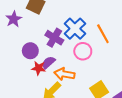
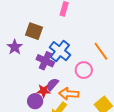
blue cross: (75, 29) -> (60, 51), moved
purple cross: (54, 38) -> (45, 61), moved
purple circle: (30, 51) -> (35, 101), moved

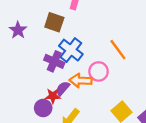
brown square: (34, 31) -> (54, 22), moved
purple star: (15, 47) -> (18, 30), moved
orange arrow: (69, 94) -> (81, 81), moved

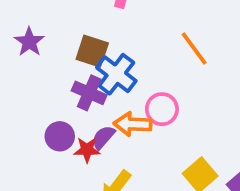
brown square: (54, 22) -> (92, 51), moved
orange line: (118, 50) -> (194, 48), moved
purple circle: (43, 108) -> (60, 136), moved

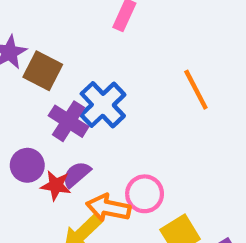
brown square: (92, 51) -> (43, 71), moved
pink circle: (162, 109) -> (145, 194), moved
orange arrow: (133, 124) -> (108, 208), moved

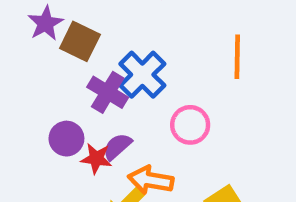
orange line: (196, 90) -> (237, 57), turned 30
pink circle: (145, 194) -> (190, 125), moved

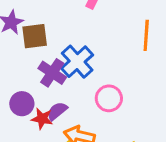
brown square: (80, 41) -> (35, 36), turned -36
orange line: (237, 57) -> (146, 35), moved

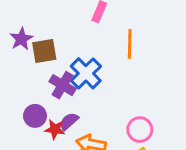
orange line: (146, 35) -> (130, 44), moved
pink circle: (109, 98) -> (140, 130), moved

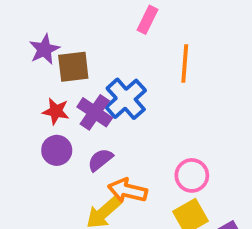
red star: (55, 129) -> (56, 111), moved

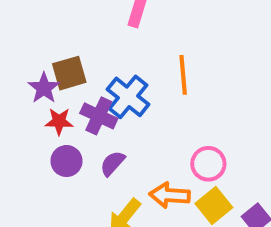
purple star: (44, 49) -> (44, 88), moved
orange line: (185, 63) -> (183, 75), moved
orange arrow: (128, 191) -> (170, 195), moved

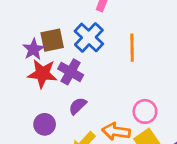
blue cross: (128, 97) -> (89, 37), moved
red star: (59, 121) -> (42, 74), size x1.5
purple circle: (66, 161) -> (45, 124), moved

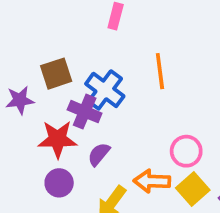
blue cross: (89, 37) -> (105, 90), moved
purple star: (34, 49) -> (20, 100), moved, turned 30
red star: (42, 74) -> (58, 139), moved

